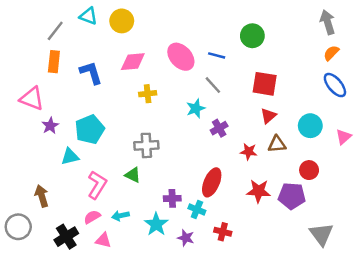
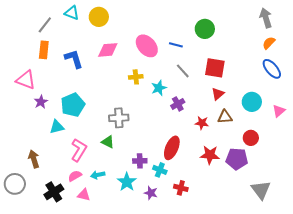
gray line: (213, 85) -> (183, 71), moved
yellow cross: (148, 94) -> (136, 77), moved

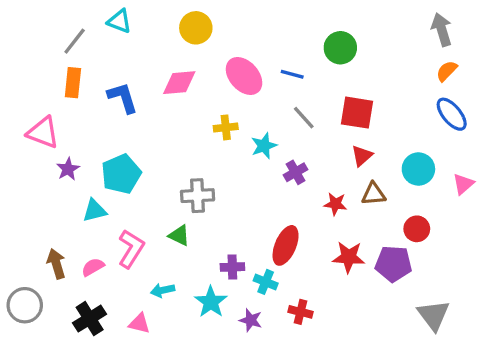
yellow circle: (99, 17) -> (196, 28), moved
pink semicircle: (75, 176) -> (93, 267), moved

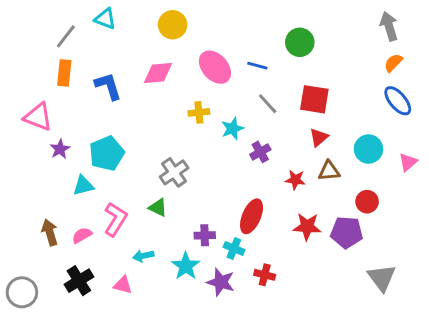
gray cross: (198, 196) -> (174, 172), turned -32
gray circle: (25, 305) -> (22, 292), moved
purple star: (251, 320) -> (221, 282), size x1.4

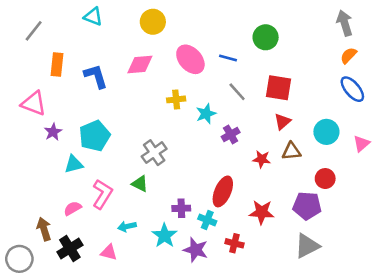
gray line: (66, 36) -> (34, 31), moved
red star: (307, 227) -> (262, 212), moved
brown arrow: (50, 232) -> (44, 229), moved
gray triangle: (382, 278) -> (307, 246), moved, turned 40

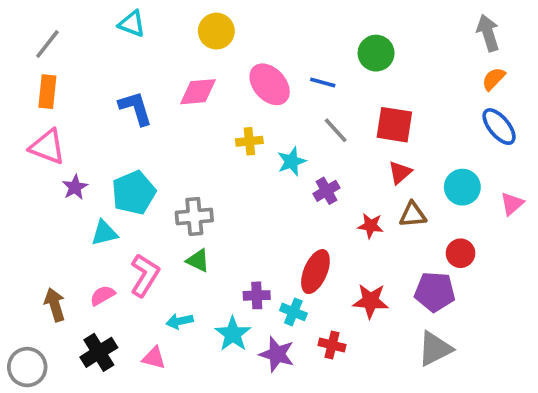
orange rectangle: (57, 65) -> (47, 92), moved
gray cross: (154, 153) -> (194, 216), moved, turned 30
brown arrow: (44, 229) -> (55, 305), moved

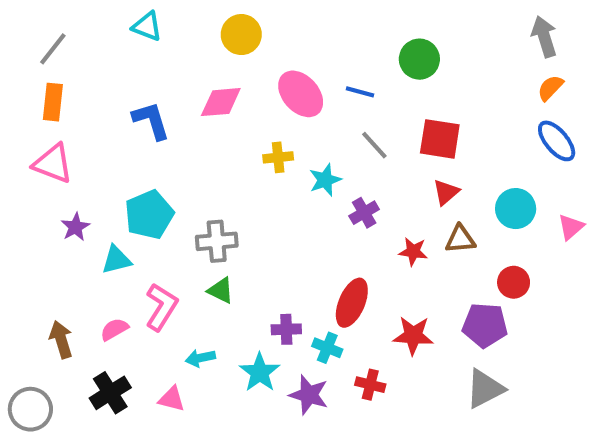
purple star: (75, 187) -> (75, 227), moved

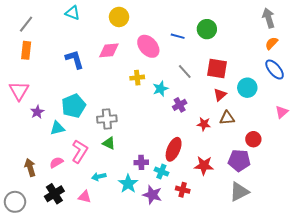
blue line: (360, 92) -> (178, 36), moved
pink triangle: (53, 164) -> (19, 91), moved, turned 40
cyan circle: (516, 209) -> (247, 88), moved

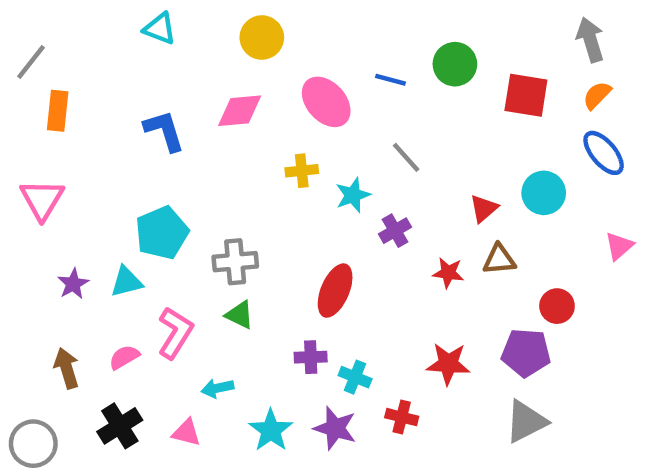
gray line: (26, 24) -> (31, 62), moved
red square: (217, 68) -> (526, 95), moved
purple star: (37, 112) -> (73, 284), moved
red ellipse: (174, 149) -> (335, 291), moved
cyan star: (128, 184) -> (271, 430), moved

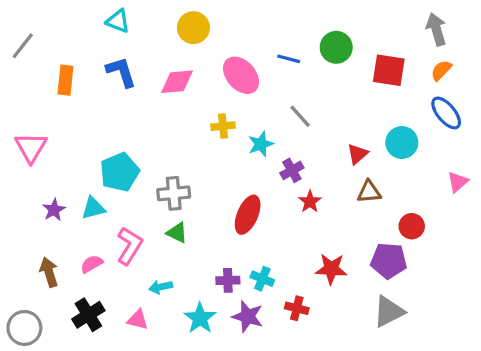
orange rectangle: (58, 111) -> (65, 80), moved
blue L-shape: (164, 131) -> (121, 72), moved
red star: (448, 273) -> (310, 202), moved, turned 30
purple cross: (311, 357) -> (228, 280), moved

